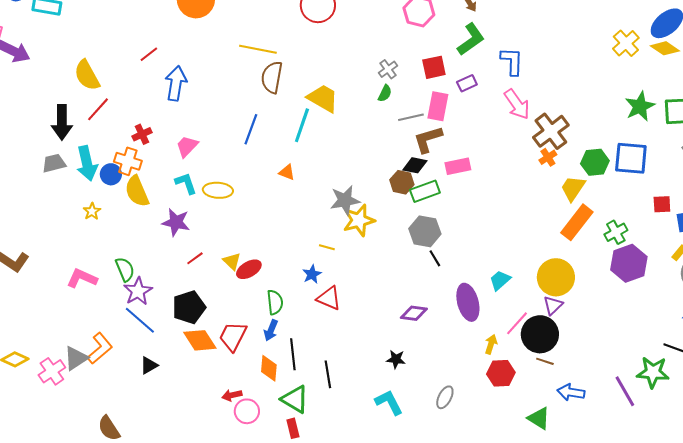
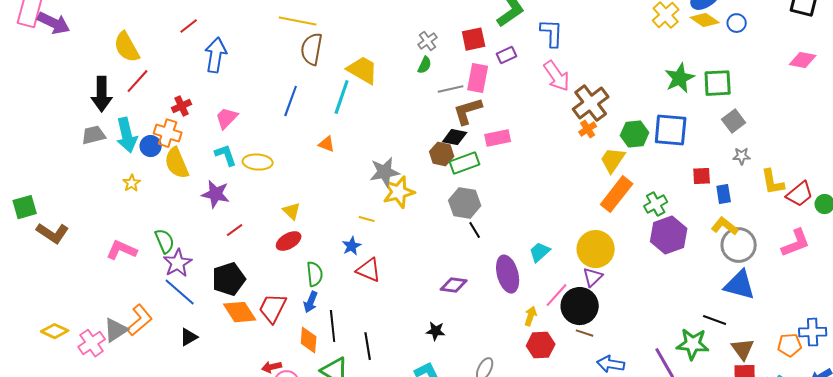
yellow triangle: (232, 261) -> (292, 211), moved

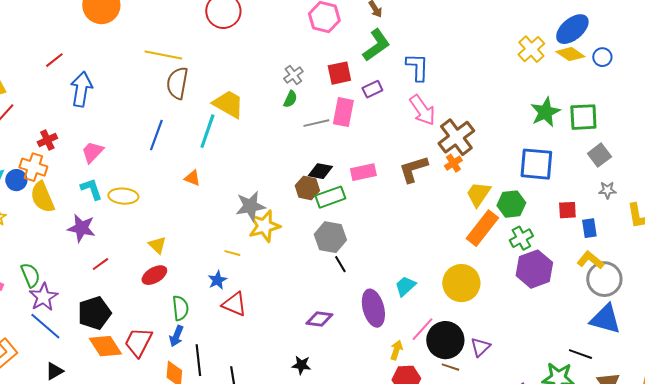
brown L-shape: (468, 111) -> (413, 169), moved
green hexagon: (635, 134) -> (511, 204), moved
purple triangle: (593, 277) -> (480, 347), moved

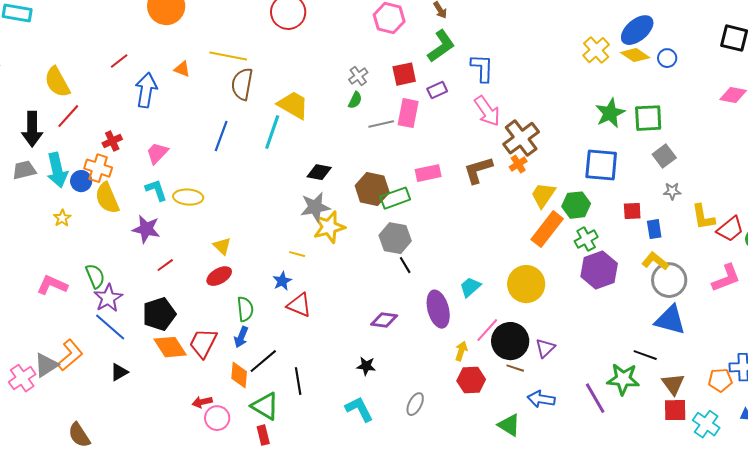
black diamond: (320, 171) -> (319, 172), moved
orange triangle: (192, 178) -> (182, 69), moved
brown hexagon: (307, 188) -> (372, 189), size x1.4
black line: (198, 360) -> (263, 361), turned 56

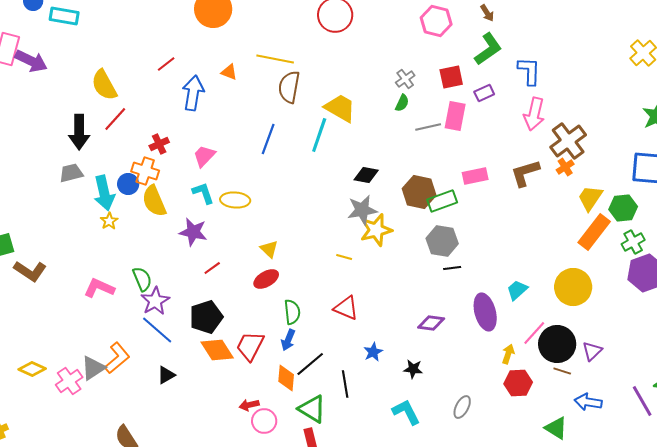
pink arrow: (487, 111) -> (534, 114), turned 48
cyan arrow: (57, 170) -> (104, 193), moved
black line: (405, 265) -> (452, 268), turned -66
blue star: (282, 281) -> (373, 352), moved

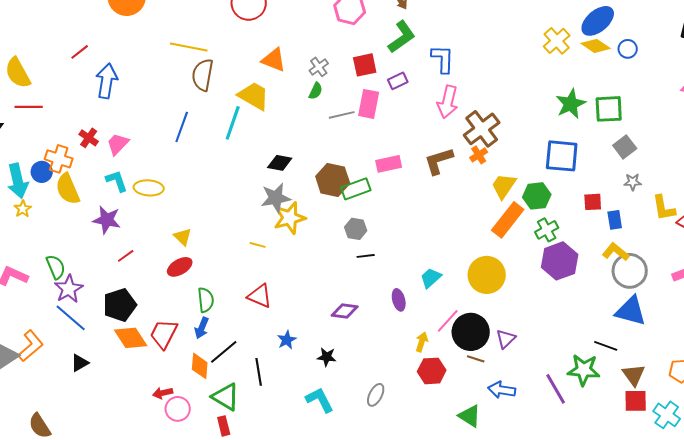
orange triangle: (229, 72) -> (274, 60), moved, size x1.5
red line: (115, 119) -> (29, 107), turned 48
red cross: (159, 144) -> (89, 138), moved, turned -30
gray hexagon: (442, 241) -> (356, 229), size x0.7
purple ellipse: (485, 312) -> (399, 300), size x0.6

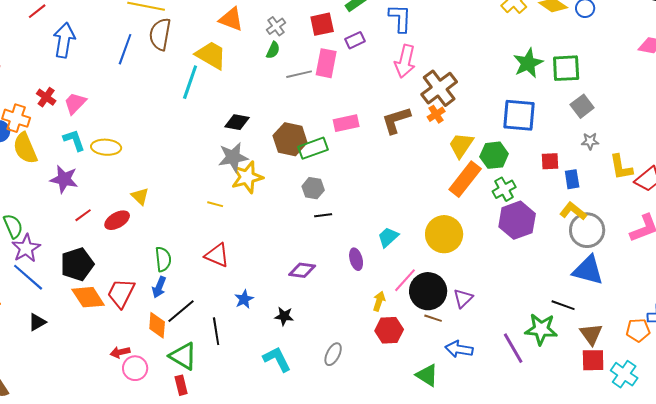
blue line: (182, 127) -> (125, 49), moved
red ellipse: (180, 267) -> (117, 220), moved

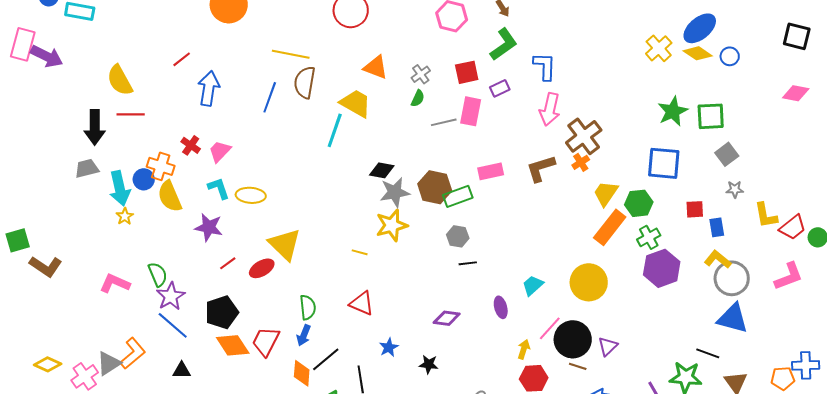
gray star: (233, 157) -> (395, 192), moved
yellow triangle: (140, 196) -> (285, 244), size x1.8
black triangle: (37, 322) -> (182, 370), turned 30

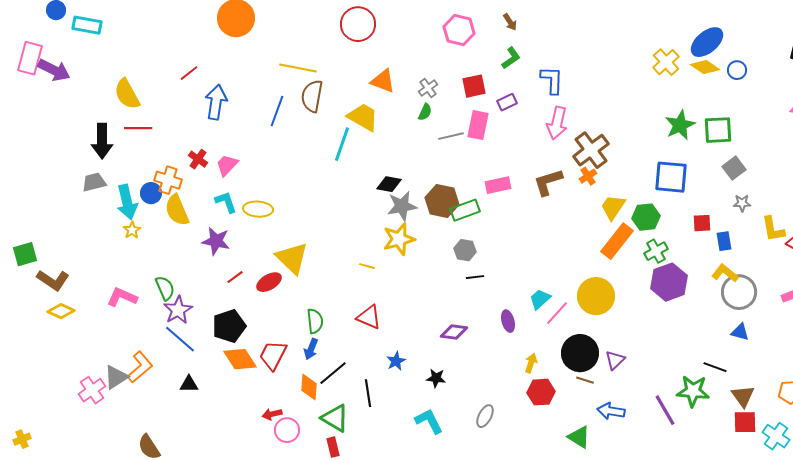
green L-shape: (504, 44) -> (511, 58), size x0.7
blue triangle: (733, 318) -> (740, 332), size x0.6
pink line: (550, 328) -> (557, 313), moved
yellow diamond: (48, 364) -> (61, 311), moved

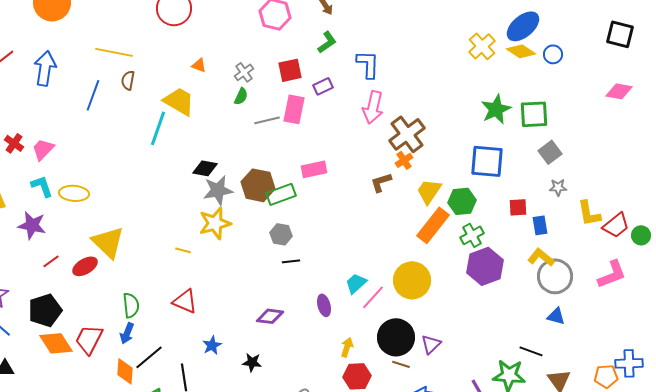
orange triangle: (383, 81) -> (199, 65), size x0.6
brown semicircle: (312, 96) -> (128, 80), size x0.6
blue arrow: (216, 102) -> (45, 68), moved
brown L-shape: (548, 182) -> (381, 182), moved, size x0.7

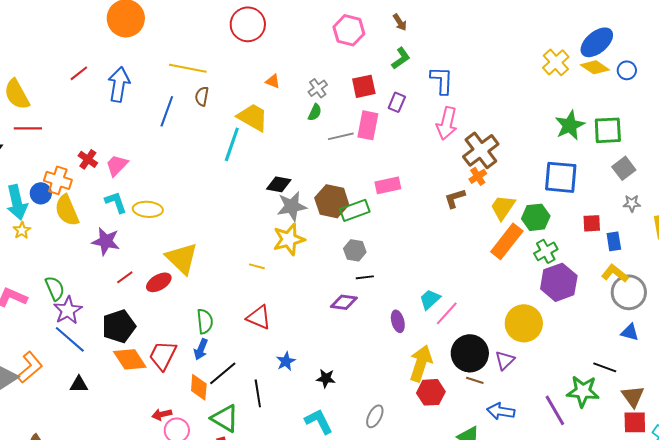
purple rectangle: (323, 86) -> (397, 102), turned -42
yellow circle: (412, 280) -> (524, 323), moved
purple diamond: (270, 316) -> (344, 302), moved
yellow arrow: (347, 347) -> (421, 363), size x1.8

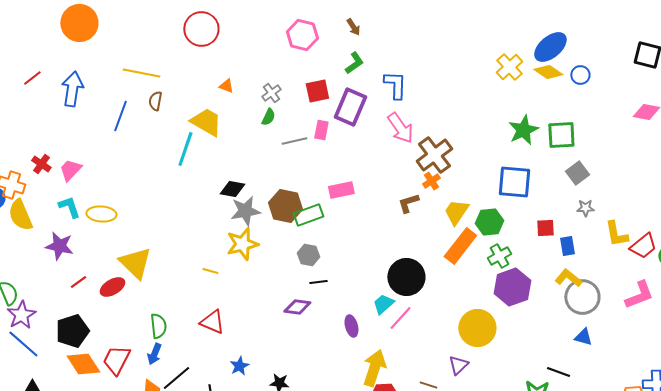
purple rectangle: (397, 102) -> (350, 107), size x1.8
pink arrow: (447, 123) -> (400, 128), turned -48
pink rectangle: (368, 125) -> (321, 130), size x0.7
black circle: (470, 353) -> (406, 277), moved

